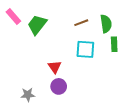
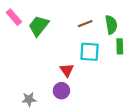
red triangle: (55, 67) -> (67, 70), moved

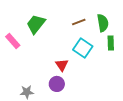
pink rectangle: (14, 17) -> (13, 41), moved
cyan square: (90, 52) -> (83, 48), turned 30

